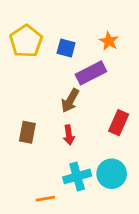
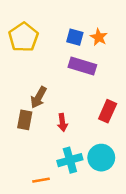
blue square: (66, 48) -> (75, 37), moved
purple rectangle: (91, 73) -> (82, 66), turned 44
brown arrow: (70, 101) -> (39, 97), moved

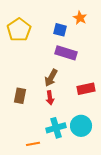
orange star: (99, 37) -> (80, 18), moved
brown arrow: (39, 97) -> (51, 78), moved
red rectangle: (108, 111) -> (86, 89), turned 54

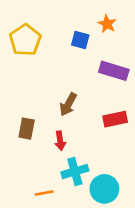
purple rectangle: (66, 53) -> (114, 71), moved
red arrow: (50, 98) -> (60, 141), moved
cyan circle: (81, 126) -> (104, 189), moved

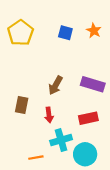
orange star: (107, 24) -> (94, 31), moved
purple rectangle: (114, 71) -> (93, 84), moved
red rectangle: (115, 119) -> (88, 118), moved

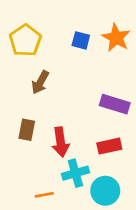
orange star: (94, 31) -> (116, 38), size x1.5
brown arrow: (56, 85) -> (40, 82), moved
red arrow: (49, 115) -> (61, 142), size x1.5

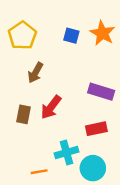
red arrow: (61, 142) -> (51, 107), moved, turned 45

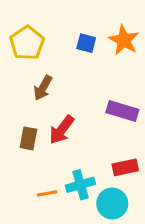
red rectangle: (96, 129) -> (125, 167), moved
orange line: (39, 172) -> (47, 193), moved

